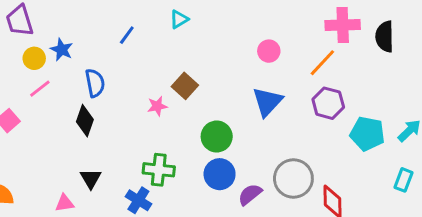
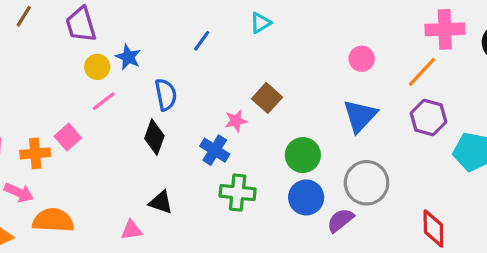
black triangle: (91, 179) -> (161, 202), turned -40
gray circle: (293, 179) -> (367, 183), moved
blue cross: (138, 200) -> (215, 150), moved

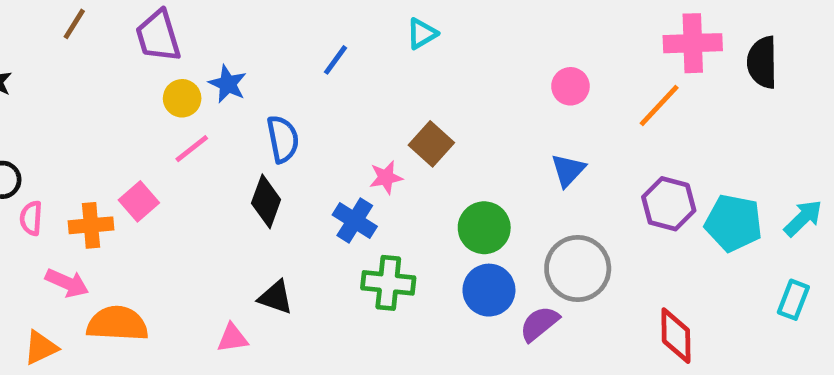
blue triangle: (360, 116) -> (568, 170), size x0.7
purple hexagon: (429, 117) -> (669, 204), moved

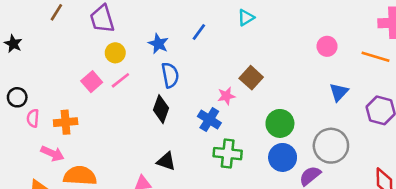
blue star: (228, 84) -> (158, 44), moved
orange line: (659, 105) -> (375, 57), turned 64
blue triangle: (568, 170) -> (339, 92), moved
pink square: (139, 201) -> (92, 82), moved

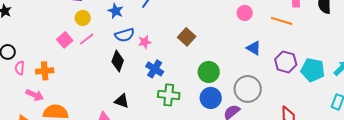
blue semicircle: (170, 75) -> (125, 35), turned 84
blue triangle: (339, 92) -> (254, 48), turned -42
pink star: (226, 96) -> (145, 42), moved

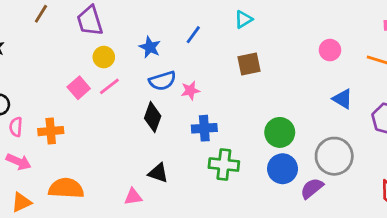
brown square: (187, 37) -> (249, 64), moved, turned 36
blue cross: (155, 69) -> (204, 128), turned -36
pink arrow: (35, 95) -> (19, 162), moved

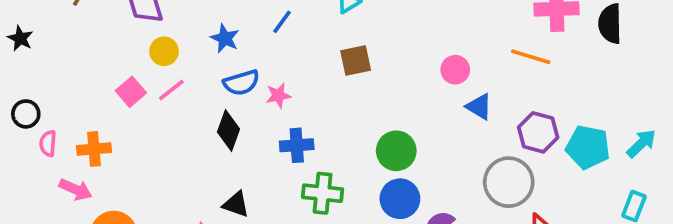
pink circle: (330, 50) -> (455, 70), moved
gray circle: (334, 156) -> (509, 182), moved
pink arrow: (19, 162) -> (76, 189), moved

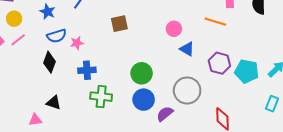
gray circle: (509, 182) -> (187, 90), moved

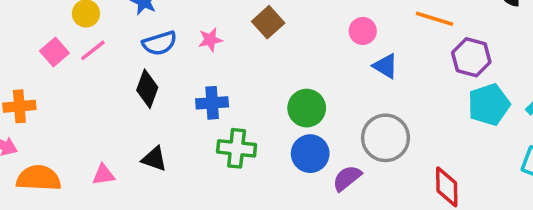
brown square: (119, 24) -> (268, 22), turned -30
pink star: (77, 43) -> (210, 40), moved
purple hexagon: (219, 63) -> (471, 57), moved
cyan pentagon: (247, 71) -> (489, 105), turned -30
pink triangle: (35, 120) -> (103, 175), moved

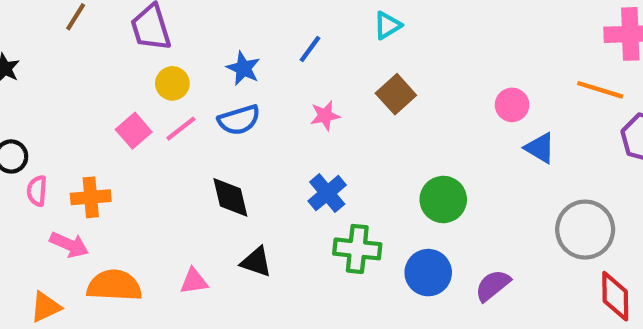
blue semicircle: (160, 43) -> (239, 120), moved
black diamond: (147, 89) -> (230, 197), moved, turned -33
blue cross: (212, 103) -> (327, 193), turned -36
gray circle: (385, 138) -> (585, 230), moved
blue circle: (310, 154) -> (428, 273), moved

